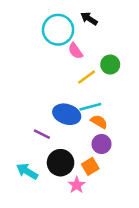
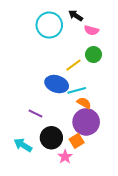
pink semicircle: (75, 51) -> (91, 30), moved, turned -40
blue ellipse: (67, 114) -> (57, 84), moved
purple circle: (102, 144) -> (86, 122), size x1.6

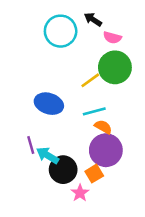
green circle: (94, 55) -> (115, 67), size x1.6
blue ellipse: (57, 84) -> (49, 104), moved
purple line: (36, 114) -> (31, 145), moved, turned 48
cyan arrow: (23, 145) -> (48, 155), moved

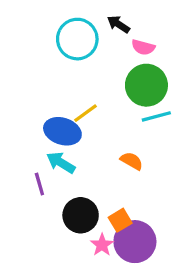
yellow line: (90, 80) -> (86, 113), moved
cyan line: (94, 111) -> (156, 116), moved
purple circle: (106, 150) -> (135, 242), moved
cyan arrow: (48, 155) -> (61, 163), moved

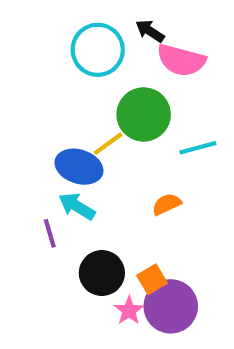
pink semicircle: (143, 47) -> (181, 60), size x1.6
green circle: (146, 85) -> (144, 114), moved
orange semicircle: (132, 161) -> (167, 204), turned -55

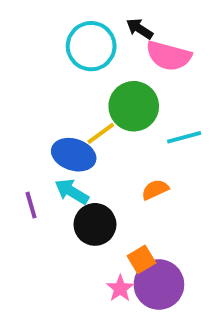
purple line: (50, 233) -> (31, 205), moved
black circle: (102, 273) -> (95, 224), moved

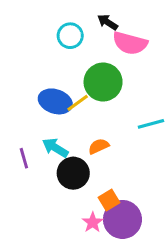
cyan circle: (91, 46) -> (70, 36), size x0.7
cyan line: (184, 137) -> (151, 124), moved
blue ellipse: (74, 155) -> (55, 101), moved
orange semicircle: (155, 190) -> (99, 146), moved

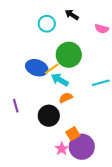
pink semicircle: (130, 43) -> (102, 29), moved, size x0.6
cyan arrow: (55, 148) -> (60, 80), moved

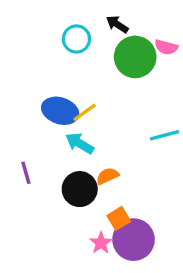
green circle: (69, 55) -> (135, 57), moved
cyan arrow: (60, 80) -> (80, 143), moved
orange semicircle: (66, 98) -> (107, 176), moved

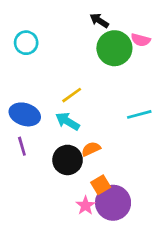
cyan circle: (76, 39) -> (26, 43), moved
blue ellipse: (60, 111) -> (25, 114), moved

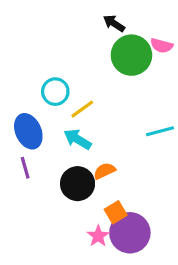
cyan circle: (26, 43) -> (55, 92), moved
blue ellipse: (25, 114) -> (28, 131), turned 48

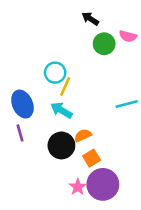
green circle: (131, 55) -> (104, 44), size x0.7
cyan circle: (55, 92) -> (55, 73), moved
yellow line: (82, 109) -> (65, 86), turned -30
orange square: (116, 212) -> (92, 158), moved

